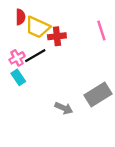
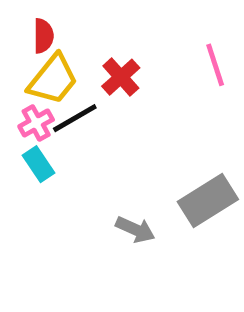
yellow trapezoid: (38, 27) -> (53, 79), moved, turned -75
red cross: (57, 36) -> (121, 77), turned -36

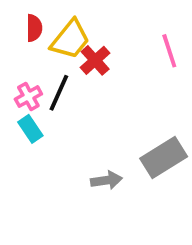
yellow trapezoid: (53, 79) -> (70, 39), moved
black line: (75, 118) -> (59, 93), turned -36
gray arrow: (135, 229) -> (106, 180), turned -32

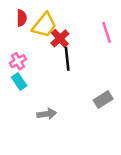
black line: (59, 93) -> (67, 59), moved, turned -30
gray rectangle: (164, 157) -> (103, 100), size x0.7
gray arrow: (106, 180) -> (47, 114), moved

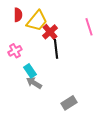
cyan rectangle: (19, 82) -> (30, 71), moved
gray rectangle: (103, 100) -> (69, 103), moved
gray arrow: (47, 114) -> (34, 83), moved, turned -140

